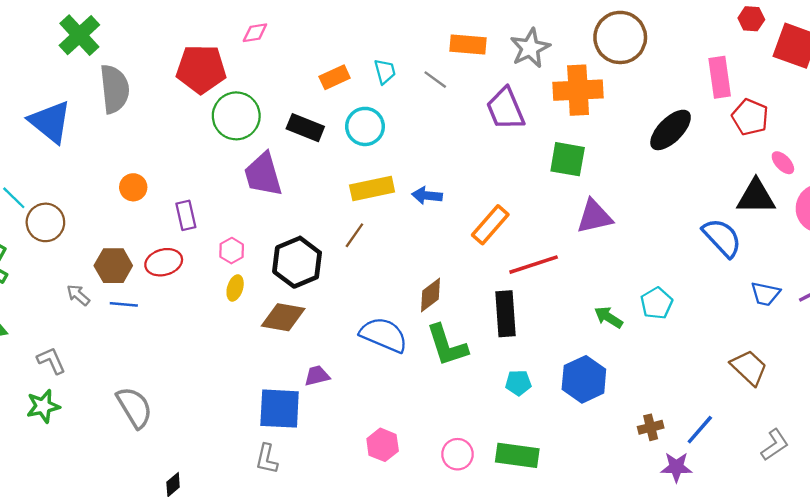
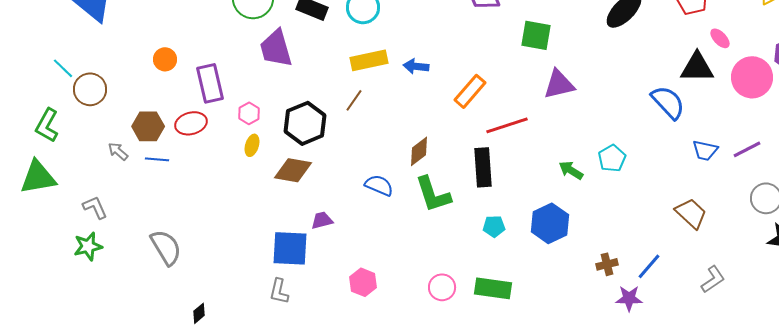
purple rectangle: (186, 215) -> (210, 83), size x1.5
blue semicircle: (384, 335) -> (379, 185), size x0.7
pink hexagon: (383, 445) -> (363, 282), moved

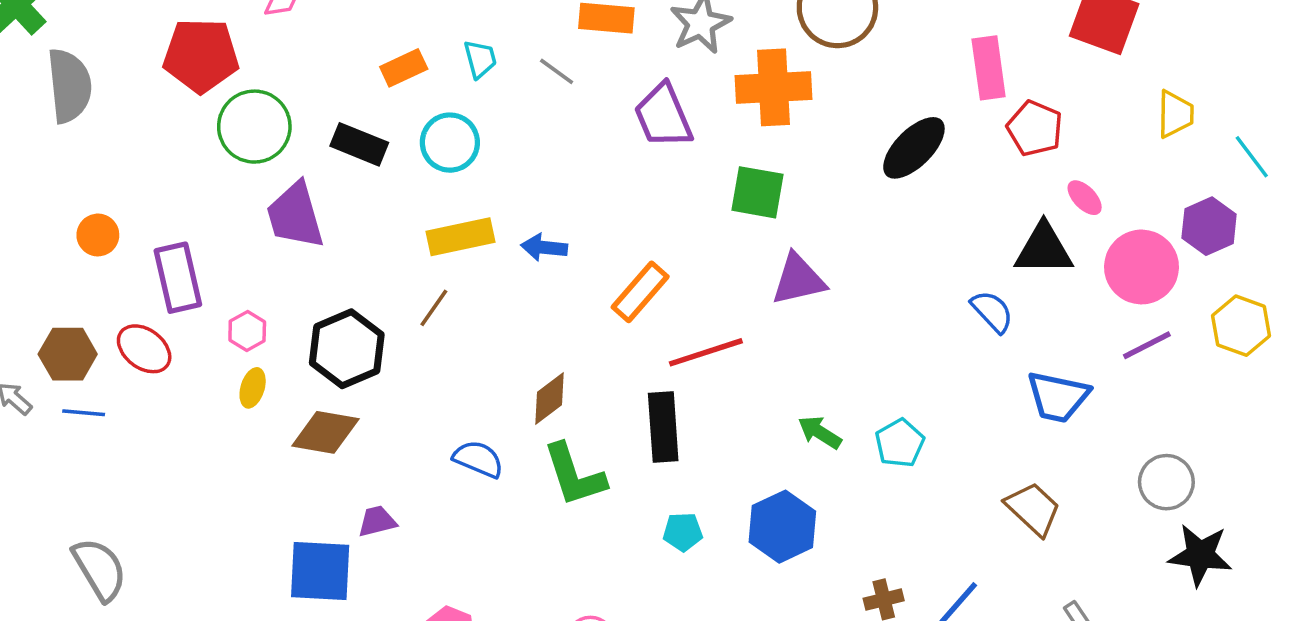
blue semicircle: (668, 102) -> (992, 311), size x0.7
red ellipse: (191, 123) -> (144, 349), turned 52
purple line: (747, 149) -> (1147, 345), moved
blue trapezoid: (705, 150) -> (1058, 397), size x1.4
cyan pentagon: (612, 158) -> (900, 443), moved

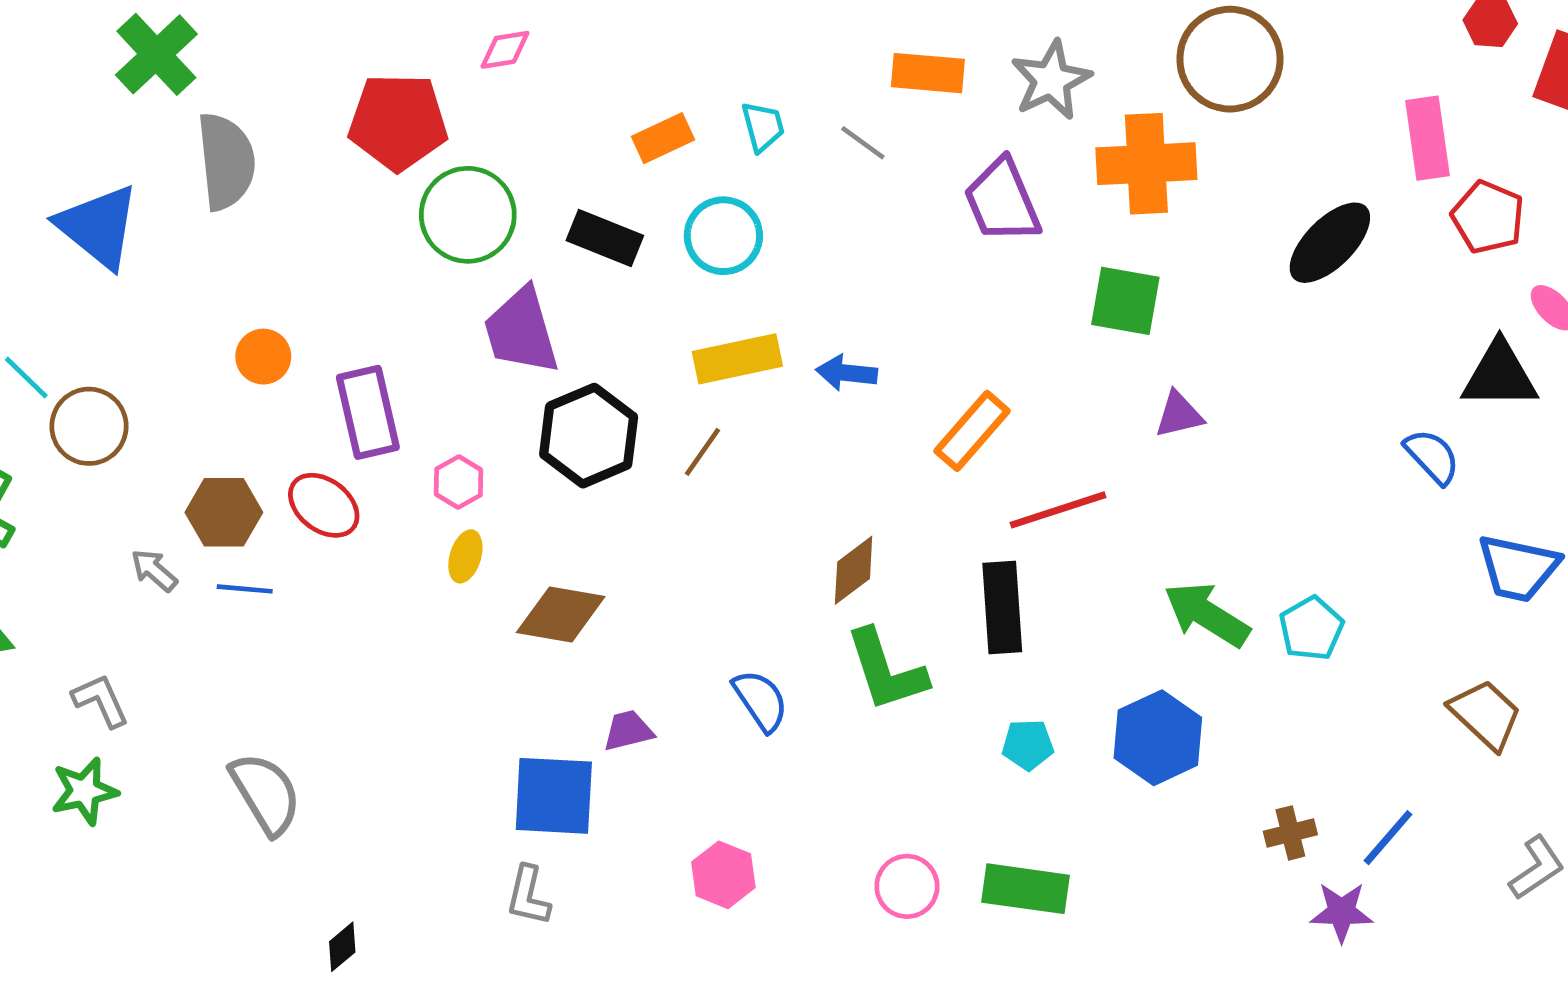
purple triangle: (798, 279) -> (1179, 415), size x0.7
black hexagon: (347, 349) -> (589, 436), moved
green arrow: (820, 432) -> (1207, 615), size x1.5
blue semicircle: (478, 459) -> (761, 700), moved, turned 33

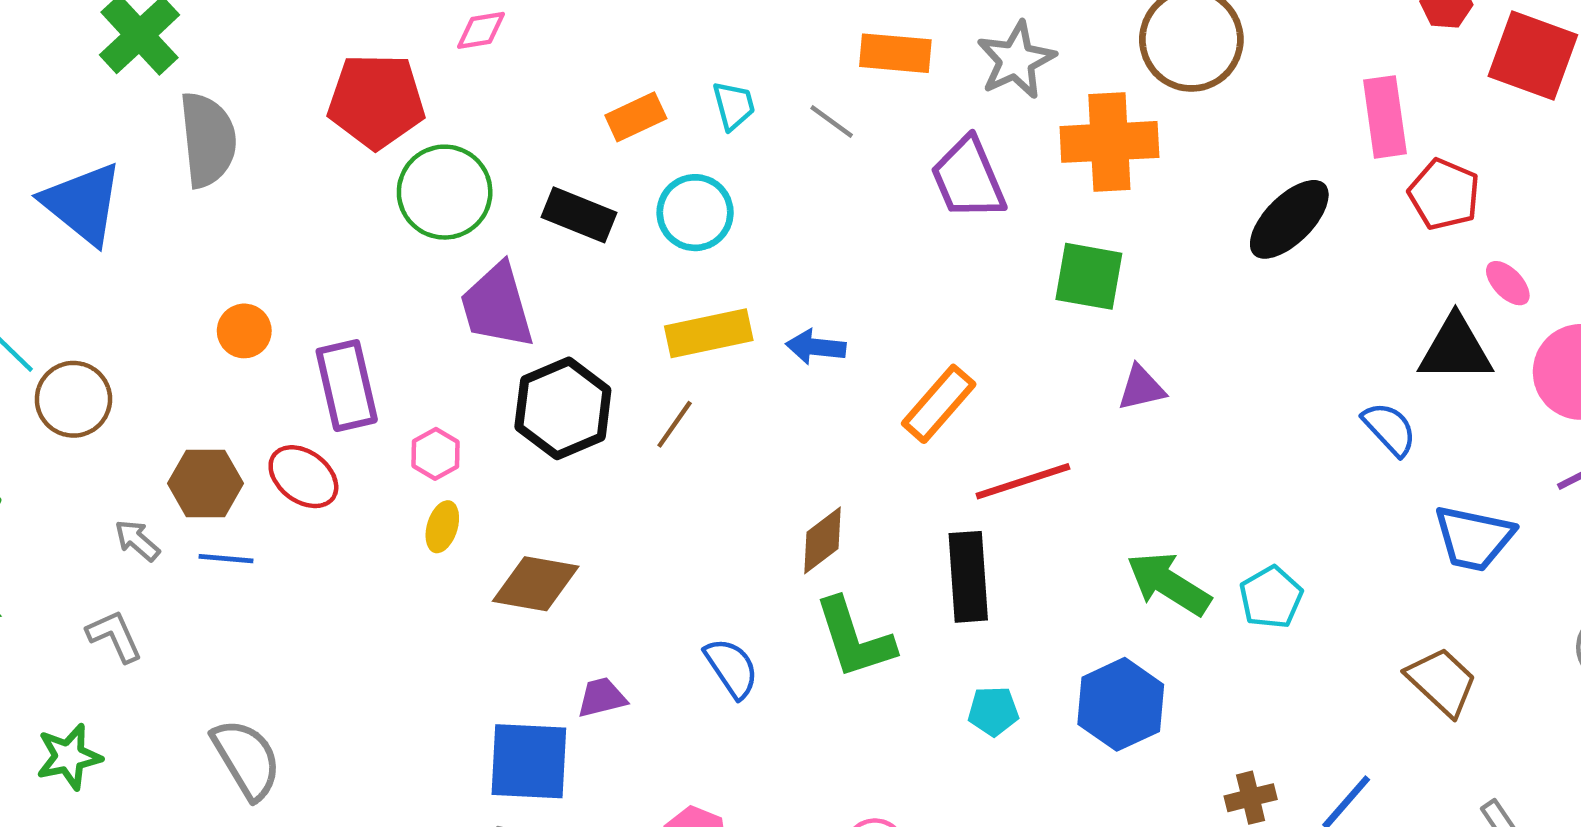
gray L-shape: (101, 700) -> (114, 636), moved

